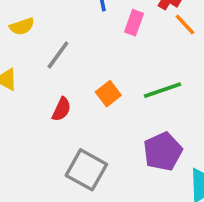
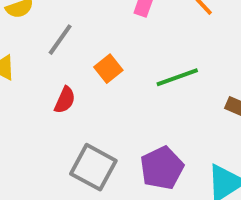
orange square: (108, 94) -> (108, 69), moved
purple pentagon: (163, 151) -> (162, 168), moved

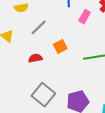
red semicircle: (65, 100) -> (35, 58), turned -136

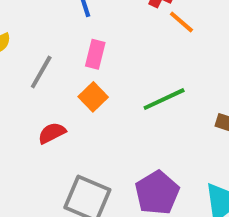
pink rectangle: (85, 17) -> (95, 54), moved

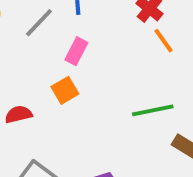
gray line: (41, 72) -> (39, 23), moved
green line: (164, 99) -> (153, 110), moved

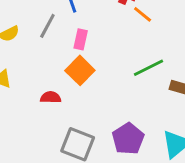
orange square: (65, 90) -> (80, 70), size x1.4
red semicircle: (18, 114) -> (51, 97), turned 30

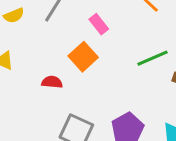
pink rectangle: (81, 39) -> (99, 24), moved, turned -54

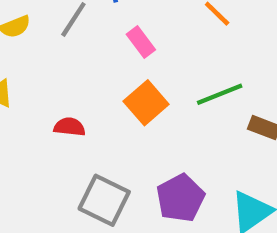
orange square: (83, 57) -> (146, 103), moved

